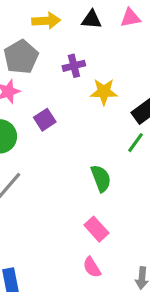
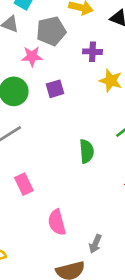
pink rectangle: (96, 229) -> (24, 184), moved
pink semicircle: (92, 267) -> (57, 222), size x1.4

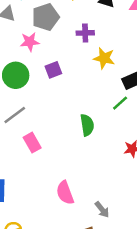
pink rectangle: (24, 184) -> (32, 143), moved
gray arrow: (95, 244) -> (102, 210), turned -56

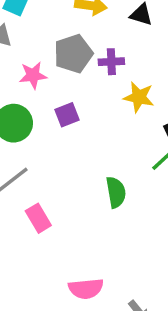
gray pentagon: (46, 17) -> (73, 54), moved
pink semicircle: (65, 193) -> (86, 289), turned -75

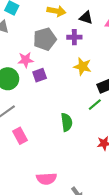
purple cross: (111, 62) -> (74, 37), moved
pink star: (33, 75) -> (26, 60), moved

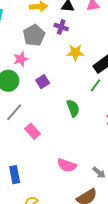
purple cross: (74, 37) -> (61, 27), turned 32
purple square: (40, 75) -> (43, 82), moved
pink semicircle: (46, 179) -> (67, 165), turned 36

